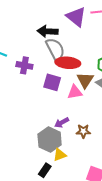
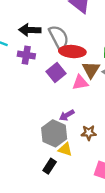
black arrow: (48, 31) -> (30, 30), moved
purple square: (52, 82) -> (56, 73), turned 36
brown star: (83, 131) -> (89, 133), moved
yellow triangle: (60, 155) -> (65, 149), turned 40

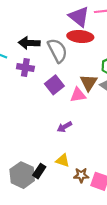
red ellipse: (72, 52) -> (80, 36), moved
gray hexagon: (54, 133) -> (22, 175), moved
brown star: (89, 133) -> (81, 175), moved
black rectangle: (50, 166) -> (39, 171), moved

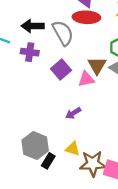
gray hexagon: (22, 175) -> (35, 146), moved
brown star: (81, 175) -> (93, 164), size x1.6

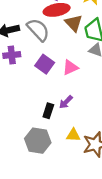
brown triangle: (97, 65) -> (74, 23), moved
black rectangle: (48, 161) -> (48, 111), moved

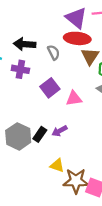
gray semicircle: (38, 30) -> (54, 52), size x0.6
gray hexagon: (38, 141) -> (18, 136), moved

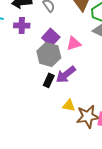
purple arrow: (60, 131) -> (66, 74), size x1.5
gray hexagon: (18, 136) -> (49, 54), moved

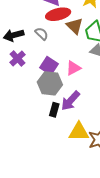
purple cross: (22, 25) -> (18, 59), turned -35
yellow triangle: (69, 105) -> (79, 132), size x1.5

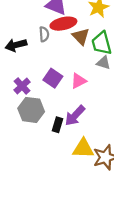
gray semicircle: (42, 34) -> (44, 34), moved, turned 40
purple cross: (18, 59) -> (22, 86), moved
gray hexagon: (50, 83) -> (31, 110), moved

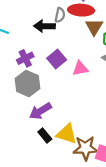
black arrow: (16, 45) -> (44, 26), moved
purple arrow: (75, 116) -> (40, 111), moved
black rectangle: (58, 125) -> (45, 135), moved, turned -72

